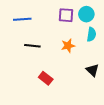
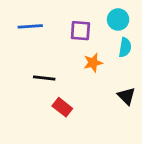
purple square: (66, 15) -> (80, 31), moved
black line: (32, 46) -> (44, 78), moved

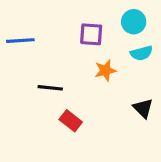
blue line: (30, 26) -> (20, 41), moved
cyan semicircle: (125, 47) -> (141, 53), turned 66

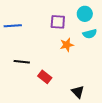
black line: (50, 88) -> (22, 62), moved
black triangle: (143, 108) -> (78, 92), moved

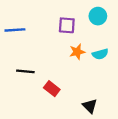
cyan semicircle: (90, 34) -> (100, 54), moved

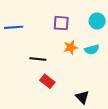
cyan circle: (98, 16) -> (97, 21), moved
black line: (25, 71) -> (38, 59), moved

